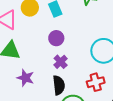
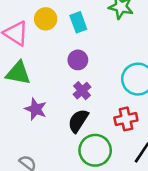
black semicircle: (59, 85) -> (78, 121), turned -144

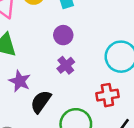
black semicircle: (78, 121) -> (41, 102), moved

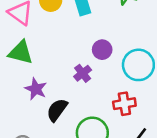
purple circle: (63, 35) -> (102, 50), moved

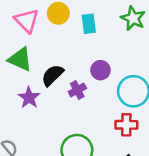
red cross: (124, 104) -> (126, 125), moved
black semicircle: (57, 110) -> (52, 75), moved

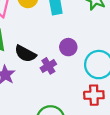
black semicircle: (52, 75) -> (25, 54), turned -105

